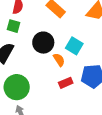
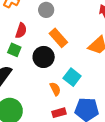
black circle: (43, 43) -> (44, 57), moved

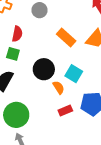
orange rectangle: (58, 38) -> (66, 37), moved
black circle: (44, 57) -> (44, 69), moved

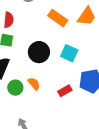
orange semicircle: (59, 87) -> (34, 84), moved
green circle: (16, 115) -> (15, 88), moved, size x0.6

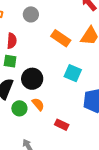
black circle: (39, 52) -> (32, 79), moved
red rectangle: (65, 91) -> (62, 125), moved, turned 56

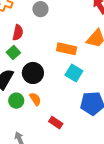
orange rectangle: (61, 38) -> (67, 49), moved, turned -30
green square: (10, 61) -> (13, 52), turned 32

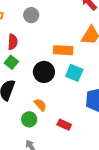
black circle: (33, 73) -> (44, 72), moved
green circle: (16, 101) -> (29, 119), moved

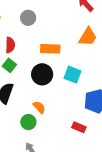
orange rectangle: (63, 50) -> (50, 49), moved
red rectangle: (64, 125) -> (79, 127), moved

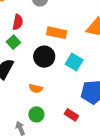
orange semicircle: (39, 107) -> (36, 88), turned 136
green circle: (28, 122) -> (36, 114), moved

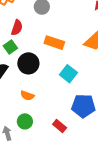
black circle: (44, 57) -> (28, 63), moved

